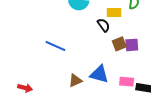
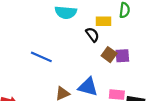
brown square: (119, 44) -> (109, 55), turned -32

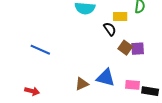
blue line: (41, 57) -> (40, 50), moved

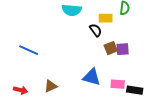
brown square: (125, 48) -> (111, 48), turned 32
brown triangle: (82, 84) -> (51, 86), moved

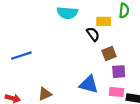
purple square: (123, 49) -> (119, 72), moved
blue line: (29, 50) -> (21, 56), turned -42

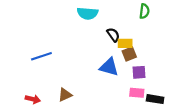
yellow rectangle: (104, 21) -> (125, 43), moved
blue triangle: (89, 84) -> (109, 67), moved

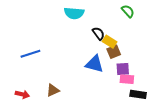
green semicircle: (144, 11) -> (128, 11), turned -48
yellow rectangle: (125, 43) -> (110, 42), turned 32
pink rectangle: (137, 93) -> (127, 79), moved

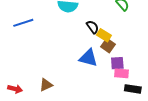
brown square: (114, 52) -> (108, 46), turned -32
blue line: (30, 54) -> (23, 23), moved

